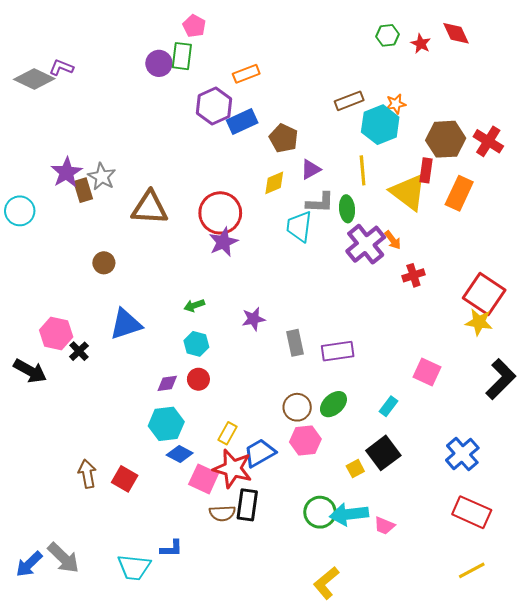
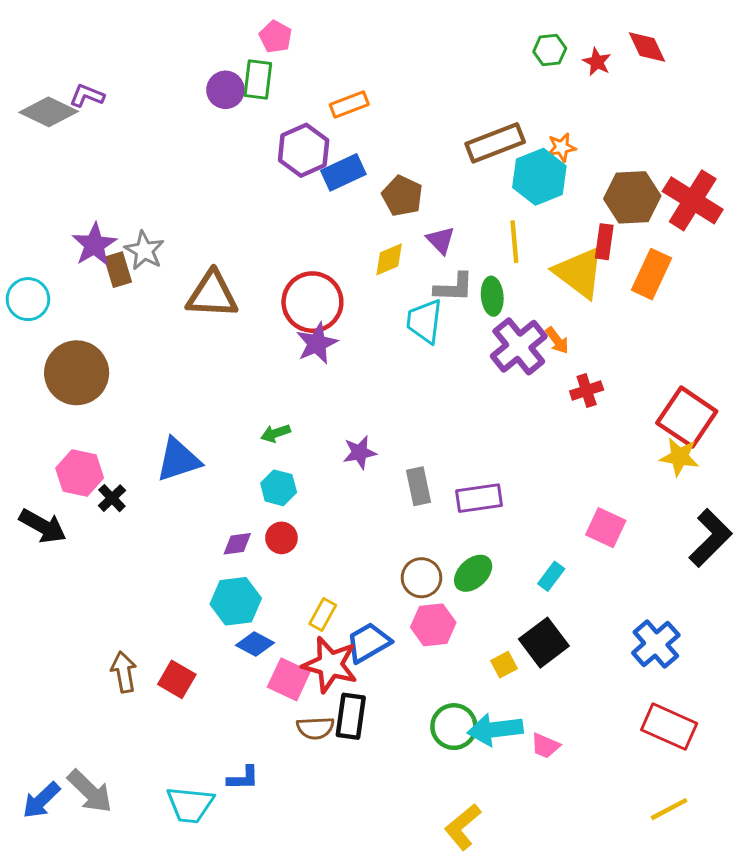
brown rectangle: (349, 101) -> (495, 143), size x1.4
red cross: (488, 141) -> (693, 200), size x1.4
purple triangle: (311, 169) -> (441, 240), turned -45
brown circle: (104, 263) -> (77, 373), moved, size x2.0

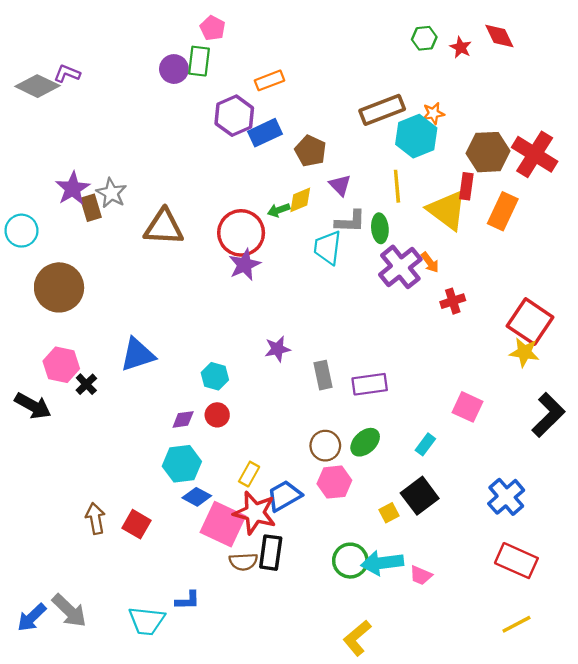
green arrow: (276, 433) -> (279, 210), moved
pink square: (289, 679) -> (223, 524), size x1.4

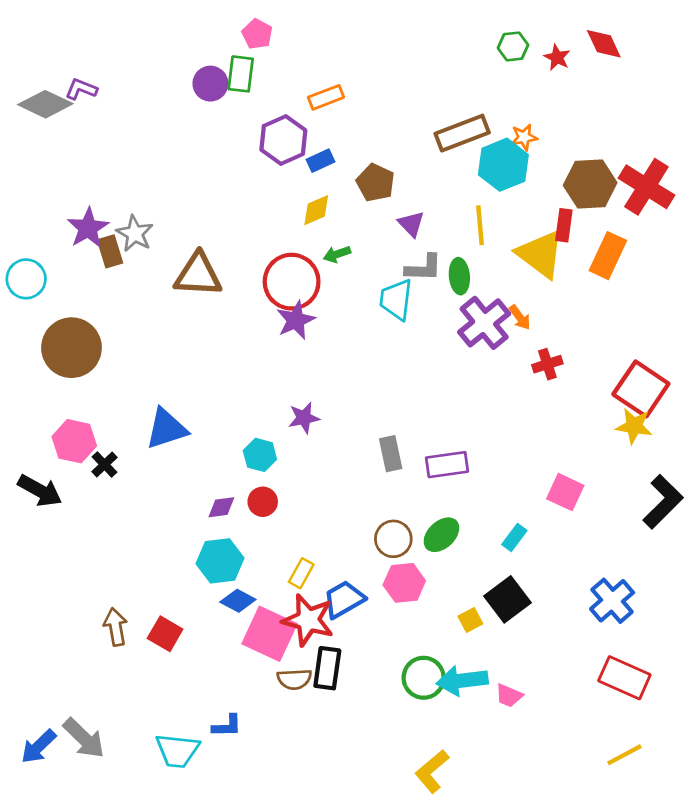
blue rectangle: (265, 133) -> (320, 161), size x0.7
yellow diamond: (300, 200) -> (316, 210), moved
purple star: (277, 349) -> (304, 418), moved

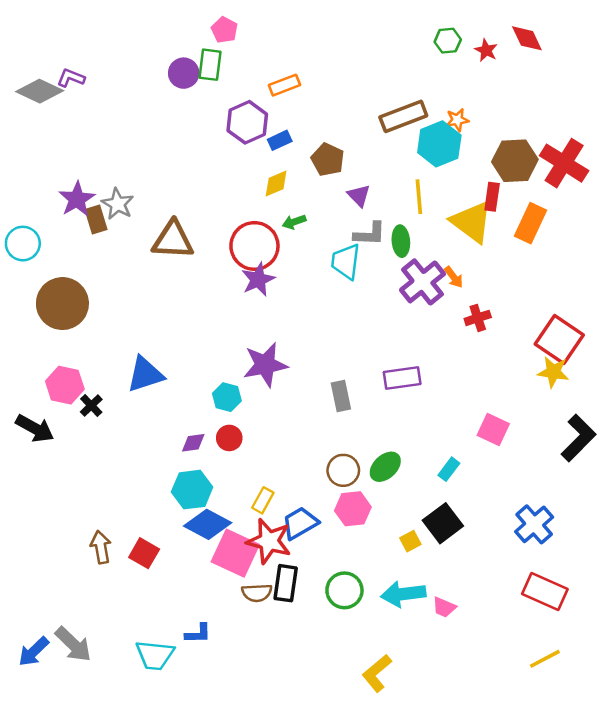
purple star: (304, 418) -> (265, 365), size x1.6
purple rectangle: (447, 465) -> (402, 378), moved
blue diamond: (238, 601) -> (208, 524), size x1.5
green circle: (424, 678) -> (344, 590), moved

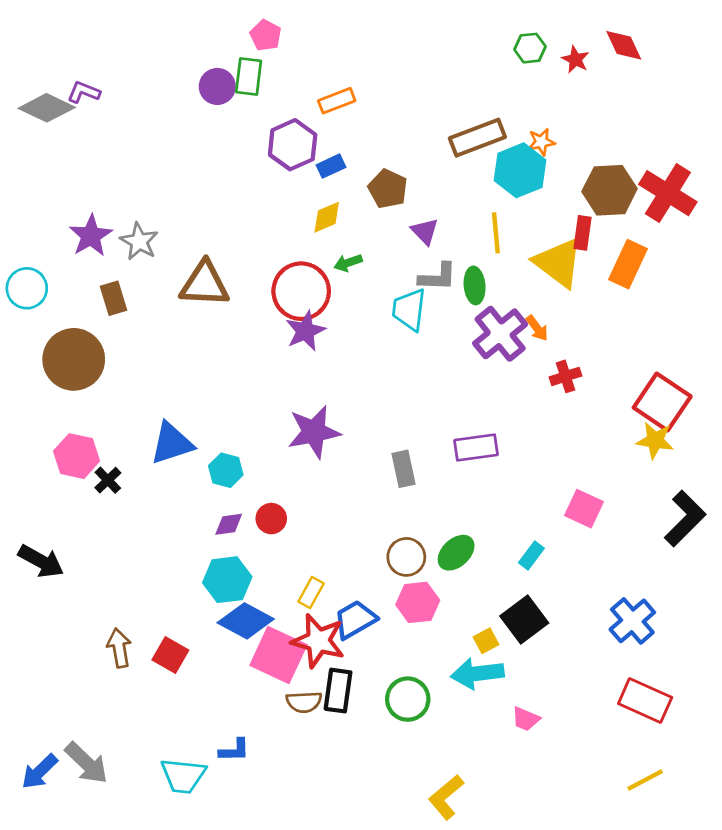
brown rectangle: (96, 220) -> (114, 298), moved
cyan hexagon: (227, 397) -> (226, 470), moved
black arrow: (35, 428) -> (41, 561), moved
cyan arrow: (403, 594) -> (477, 673), moved

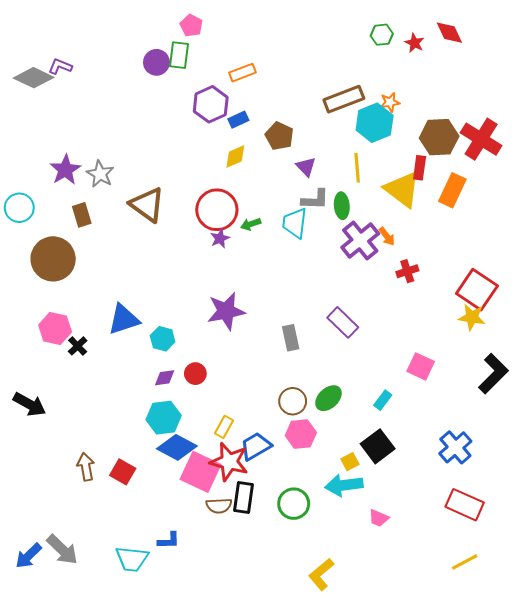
green arrow: (348, 263) -> (251, 224), moved
brown triangle: (204, 284) -> (147, 205), turned 33
purple star: (305, 331) -> (220, 238), size x0.7
purple rectangle: (476, 447) -> (343, 322), turned 52

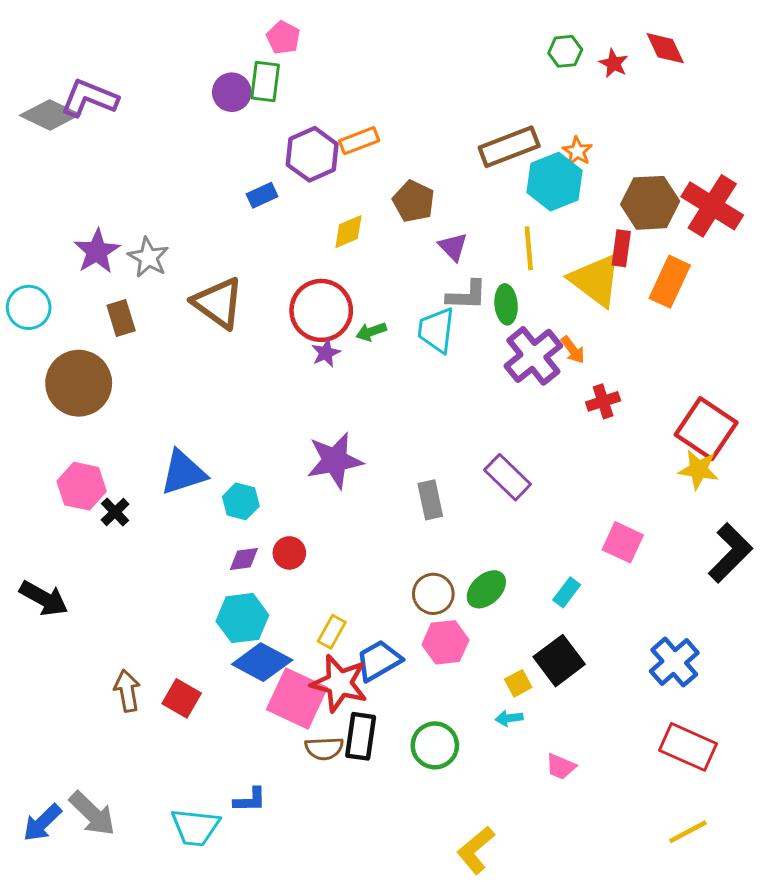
purple L-shape: (60, 66) -> (89, 98), size x1.6
orange rectangle: (242, 73) -> (359, 141), moved
orange star: (390, 102) -> (577, 151), turned -30
blue rectangle: (238, 120) -> (262, 195), moved
cyan arrow: (344, 485) -> (509, 718), size x0.5

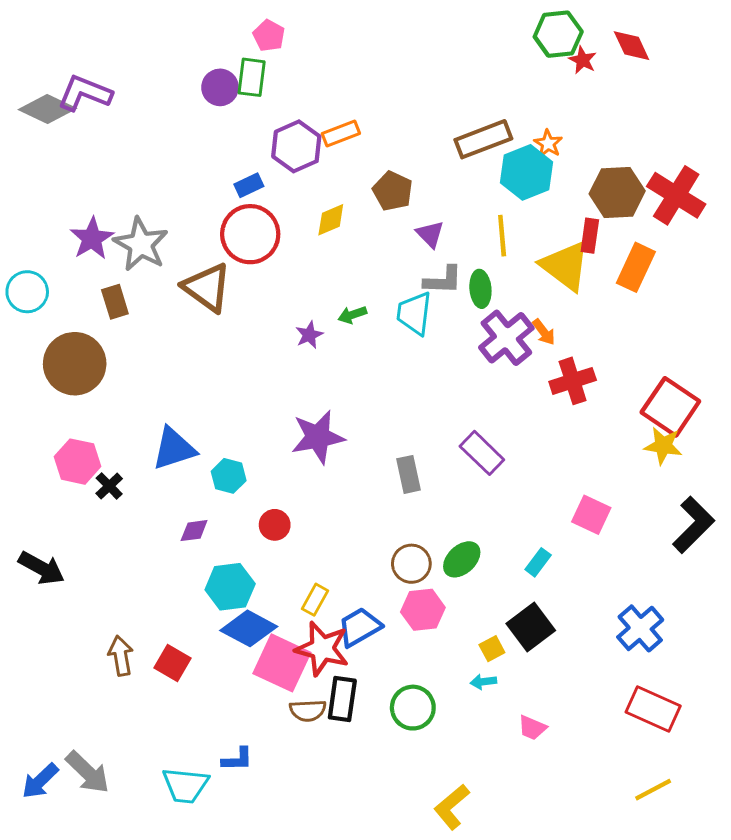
green hexagon: (565, 51) -> (558, 34), moved, size x1.5
gray star: (148, 257) -> (141, 244), size x1.4
red circle: (321, 310) -> (250, 234), moved
red cross: (603, 401) -> (573, 381), size x1.4
purple diamond: (244, 559) -> (194, 531), moved

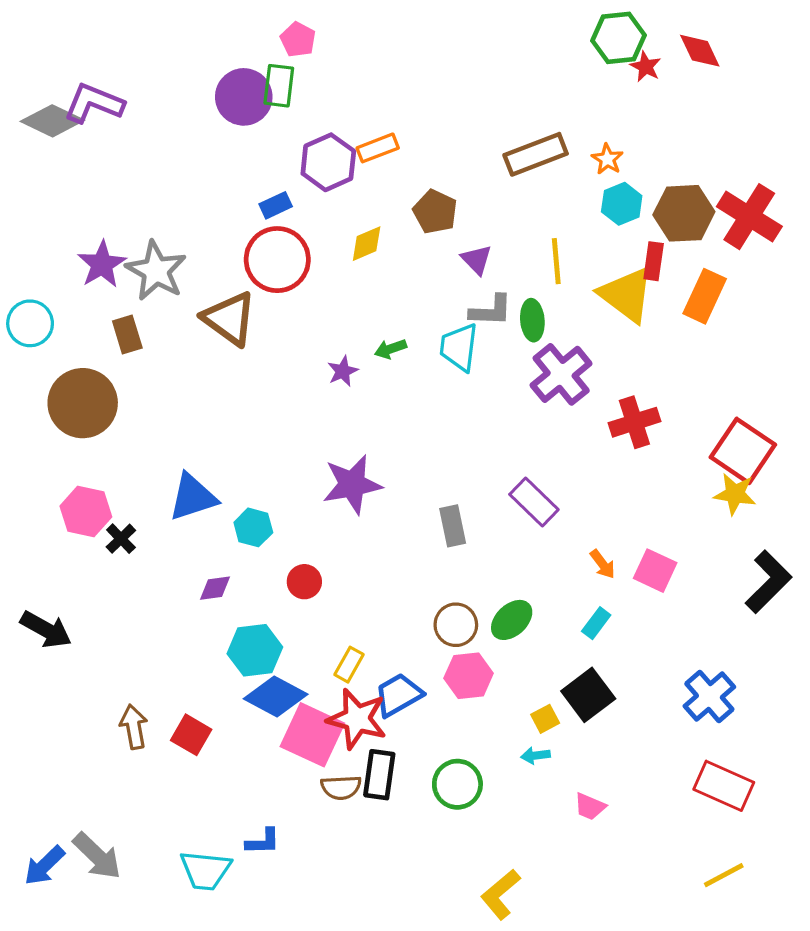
purple circle: (220, 87) -> (244, 97), size x1.4
cyan hexagon: (526, 172) -> (622, 204), moved, size x0.7
orange arrow: (544, 332) -> (603, 564), moved

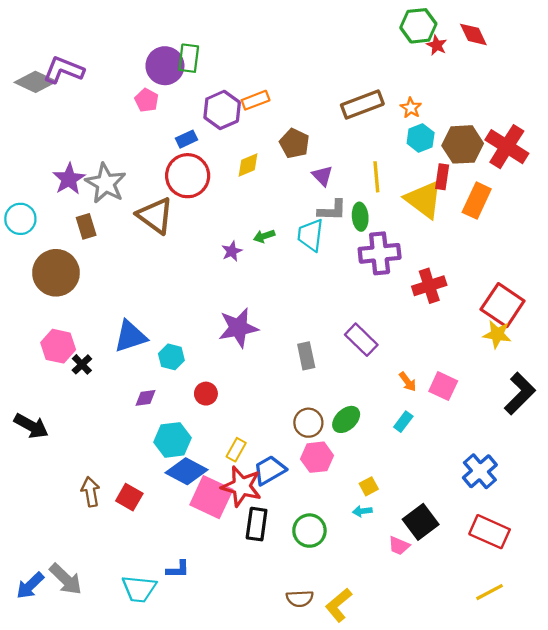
pink pentagon: (298, 39) -> (147, 100), moved
purple cross: (561, 374) -> (380, 253), turned 33
black square: (588, 695) -> (421, 522), moved
brown semicircle: (341, 787) -> (300, 599), moved

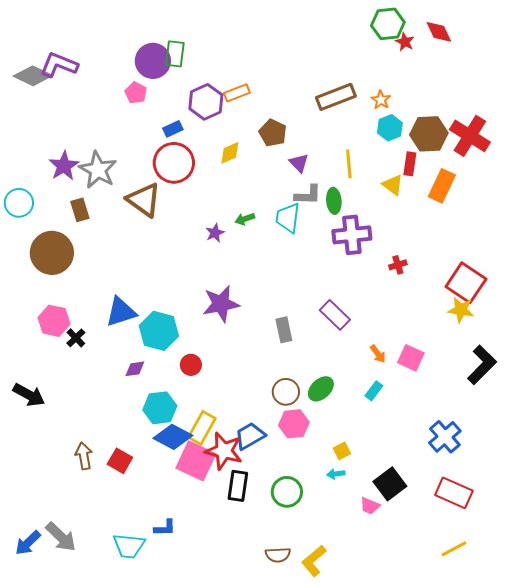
yellow triangle: (424, 199) -> (393, 185), size x0.6
red cross: (429, 286) -> (398, 265), size x0.6
cyan hexagon: (171, 357) -> (159, 331), size x1.6
yellow rectangle: (236, 450) -> (202, 428), moved, size x1.5

